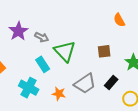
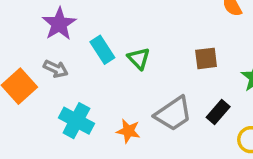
gray arrow: (42, 37) -> (56, 69), moved
green triangle: (65, 51) -> (139, 58), size x0.6
cyan rectangle: (43, 64) -> (102, 50), moved

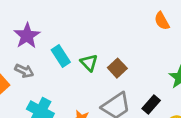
brown square: (206, 58) -> (117, 68), moved, turned -36

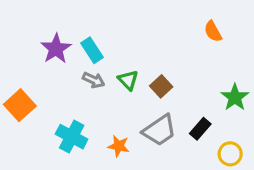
cyan rectangle: (61, 56) -> (92, 50), moved
gray arrow: (24, 71) -> (94, 80), moved

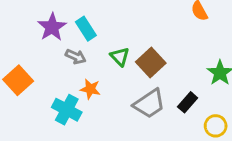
gray arrow: (94, 80) -> (76, 57), moved
brown square: (161, 86) -> (151, 63), size x1.4
orange star: (119, 146) -> (90, 89), moved

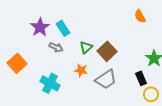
green triangle: (120, 57) -> (86, 47), turned 32
orange star: (90, 89) -> (81, 70), moved
black rectangle: (188, 102) -> (141, 78), moved, turned -64

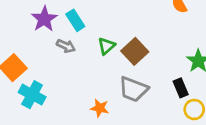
orange star: (81, 70) -> (100, 108), moved
gray trapezoid: (106, 79) -> (133, 89), turned 55
cyan cross: (50, 83) -> (32, 95), moved

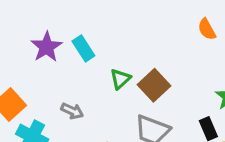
gray arrow: (66, 46) -> (72, 111), moved

